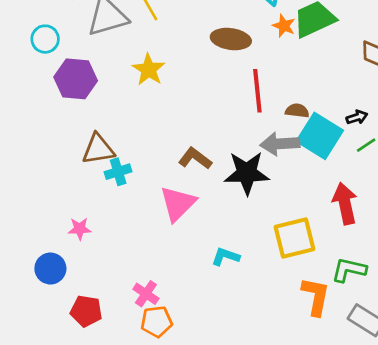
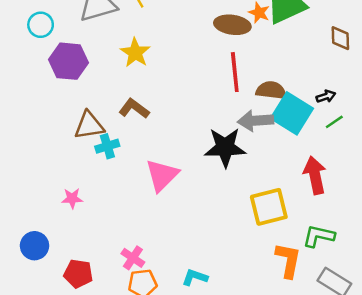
brown ellipse: (231, 39) -> (232, 25), moved
brown semicircle: (297, 111) -> (271, 90), size x1.4
brown L-shape: (195, 158) -> (134, 109), moved
cyan L-shape: (226, 257) -> (195, 277), moved
blue circle: (50, 269) -> (35, 246), moved

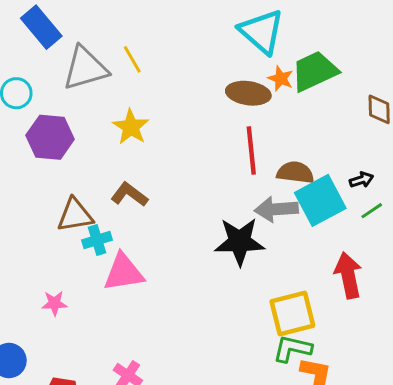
cyan square: (292, 113) -> (320, 200), turned 30
pink triangle: (162, 175) -> (123, 272), moved, turned 36
green L-shape: (319, 236) -> (292, 349), moved

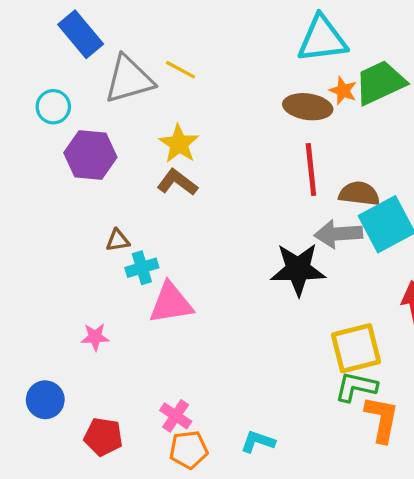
cyan triangle: (262, 32) -> (322, 39), turned -48
yellow line: (132, 59) -> (180, 70), turned -32
brown L-shape: (129, 195) -> (177, 182), moved
brown triangle: (75, 215) -> (118, 240), size x0.6

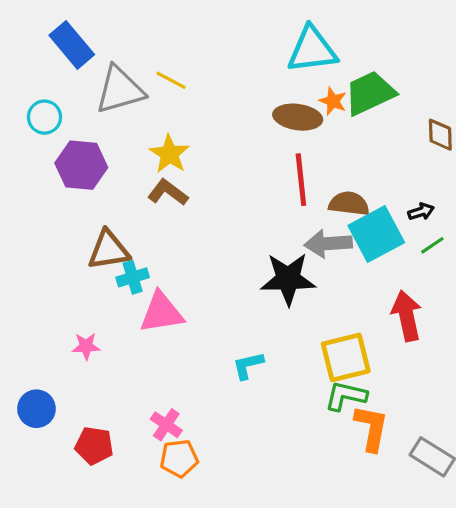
brown triangle: (118, 240) -> (109, 250), size x1.8
cyan L-shape: (258, 442) -> (248, 365), moved, turned -32

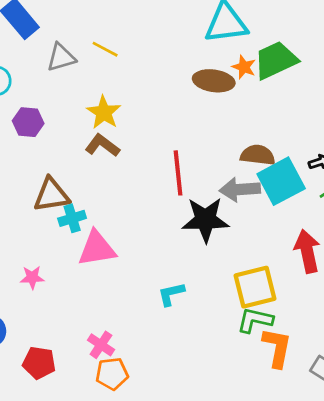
gray triangle: (120, 90) -> (61, 57), size x0.7
purple hexagon: (81, 165) -> (28, 122), size x0.7
red line: (301, 180) -> (178, 173), moved

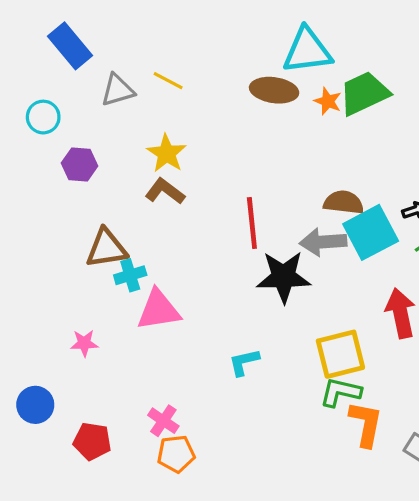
brown ellipse: (214, 81) -> (274, 90), moved

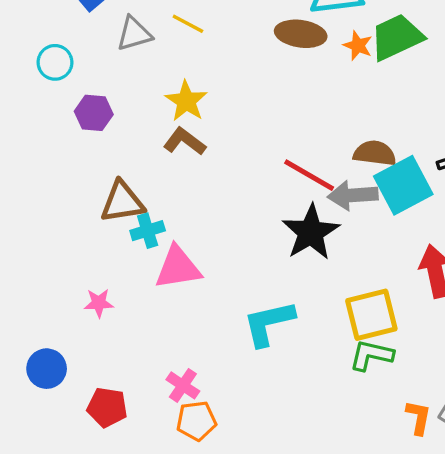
red line: (252, 223) -> (309, 175), moved, turned -54
black star: (284, 277) -> (311, 232), turned -30
cyan L-shape: (244, 362) -> (269, 323), size x1.6
orange L-shape: (366, 424) -> (418, 417), moved, size x0.7

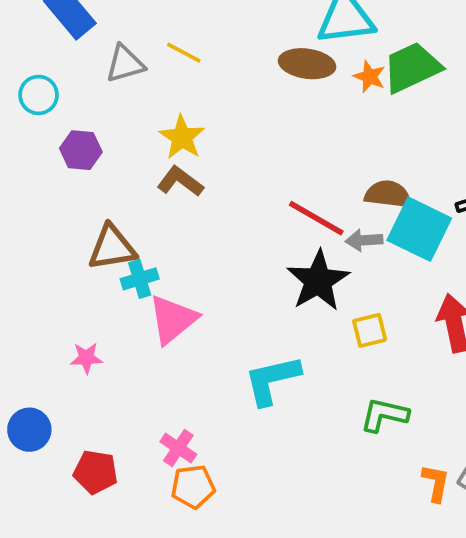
cyan square: (403, 185) -> (419, 229), turned -36
gray arrow: (353, 195) -> (364, 240), size x0.7
pink triangle: (178, 268) -> (173, 319), turned -30
yellow square: (371, 315) -> (370, 330), moved, size x0.6

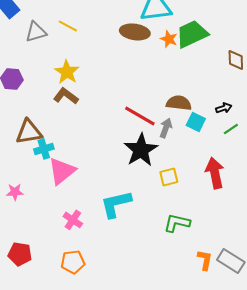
cyan square: (419, 229) -> (196, 122), size x0.6
gray arrow: (364, 240) -> (166, 128), turned 114
pink cross: (178, 448) -> (73, 220), moved

